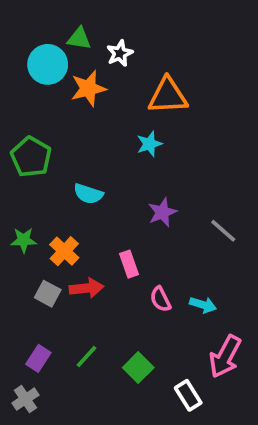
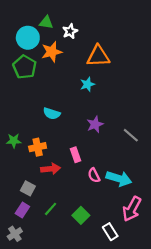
green pentagon: (31, 157) -> (25, 67), moved
orange cross: (64, 251) -> (38, 147), turned 35
gray square: (48, 294) -> (28, 188), moved
cyan arrow: (203, 305) -> (119, 179), size x1.6

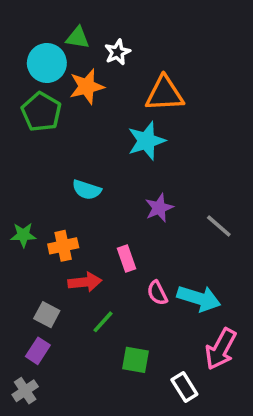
cyan star: (87, 84) -> (146, 141), size x1.5
green line: (51, 209) -> (103, 322), moved
green square: (81, 215) -> (136, 360), turned -35

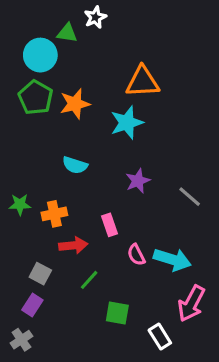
white star: (117, 52) -> (95, 17), moved
orange star: (87, 87) -> (75, 104), moved

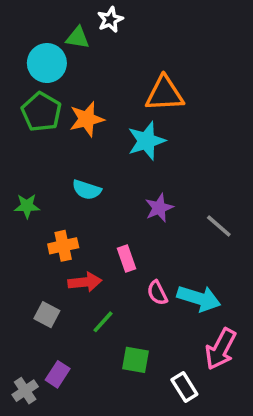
green star: (20, 204) -> (27, 206), moved
purple rectangle: (32, 305) -> (58, 374), moved

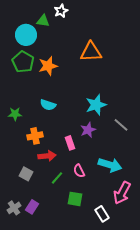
cyan star: (146, 141) -> (96, 105), moved
purple star: (159, 208) -> (88, 130), moved
pink semicircle: (157, 293) -> (79, 171), moved
gray cross: (25, 391) -> (14, 208), moved

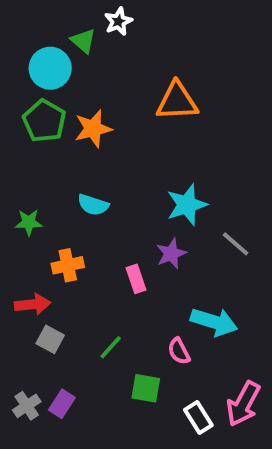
green triangle: (43, 21) -> (83, 41), turned 32
red arrow: (47, 156) -> (33, 304), moved
pink semicircle: (79, 171) -> (179, 351), moved
pink arrow: (122, 193) -> (243, 404), moved

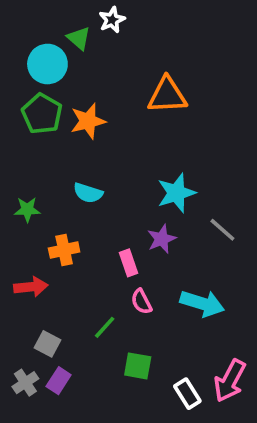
gray square: (50, 339) -> (47, 344), moved
pink semicircle: (179, 351) -> (141, 302), moved

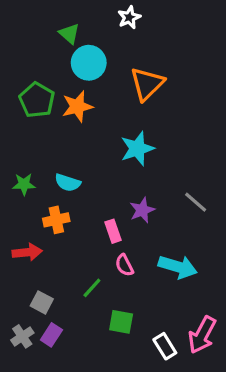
white star: (112, 20) -> (129, 17), moved
cyan circle: (47, 64) -> (89, 63), moved
orange triangle: (167, 95) -> (147, 84), turned -42
cyan semicircle: (88, 193) -> (68, 183), moved
cyan star: (176, 193) -> (137, 149), moved

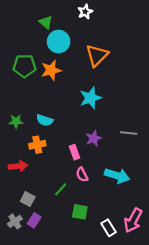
green pentagon: (37, 100) -> (24, 66), turned -30
gray line: (196, 202) -> (129, 133), turned -35

